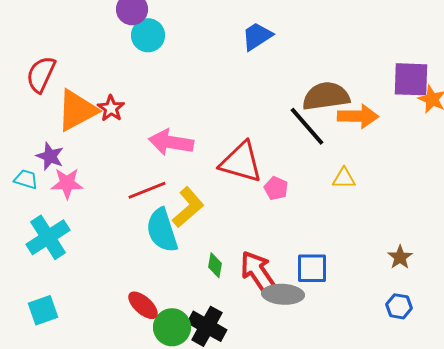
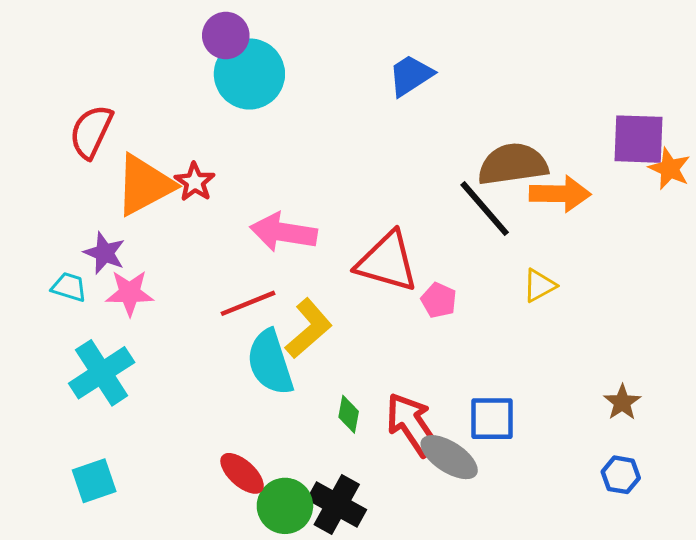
cyan circle: (148, 35) -> (249, 74), size x1.4
yellow triangle: (344, 178) -> (539, 286), turned -30
gray ellipse: (283, 294) -> (449, 457), turned 30

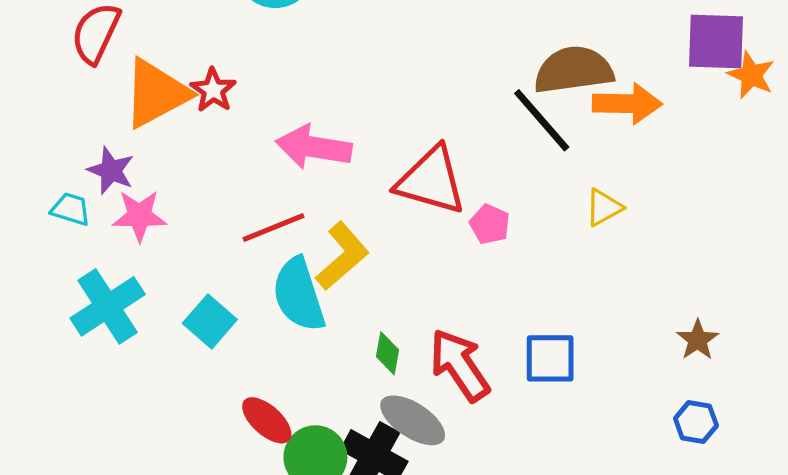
gray ellipse: (449, 457) -> (413, 420), moved
cyan square: (94, 481) -> (210, 321), moved, turned -30

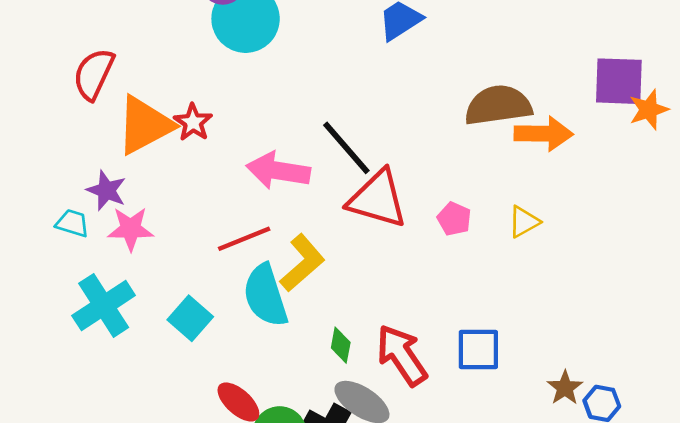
orange star: (751, 75) -> (649, 110), turned 30
black line: (542, 120) -> (346, 148), moved
pink pentagon: (490, 224) -> (454, 219), moved
brown star: (698, 340) -> (565, 388), moved

